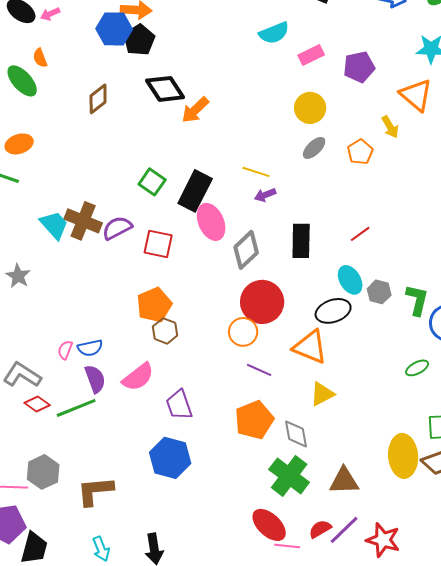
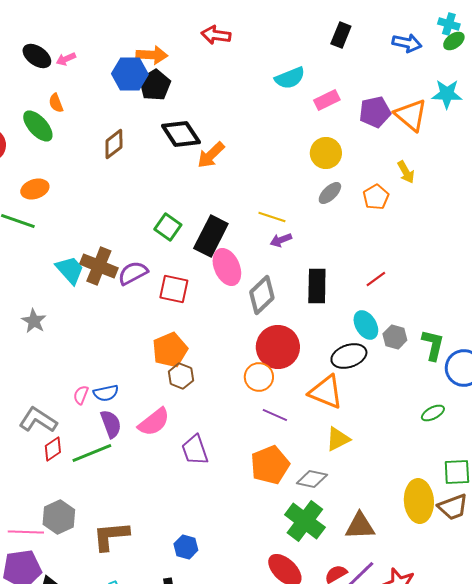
orange triangle: (416, 95) -> (411, 115), moved
red diamond: (37, 404) -> (53, 449), turned -70
gray diamond: (296, 434) -> (312, 479), turned -68
blue hexagon: (170, 458) -> (186, 547), moved, size x0.6

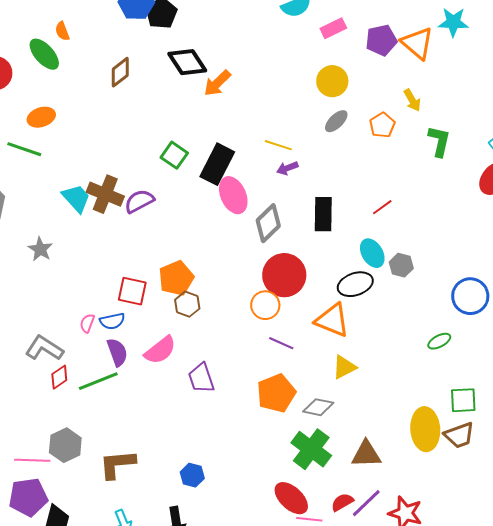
red square: (174, 289) -> (132, 291), moved
green L-shape: (433, 345) -> (439, 141), moved

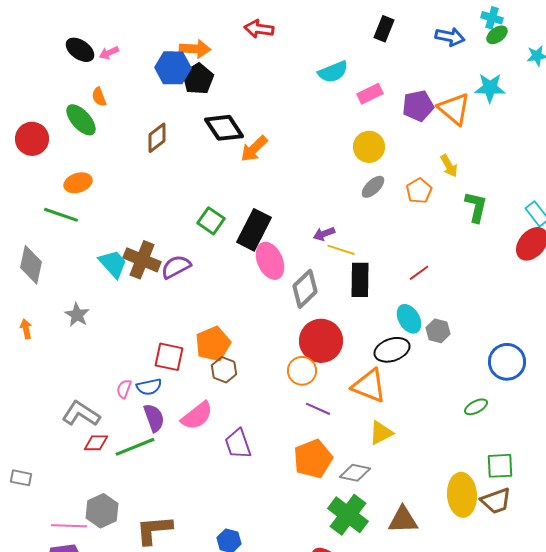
yellow line: (278, 145) -> (341, 250), moved
red diamond: (59, 377) -> (96, 443), turned 35

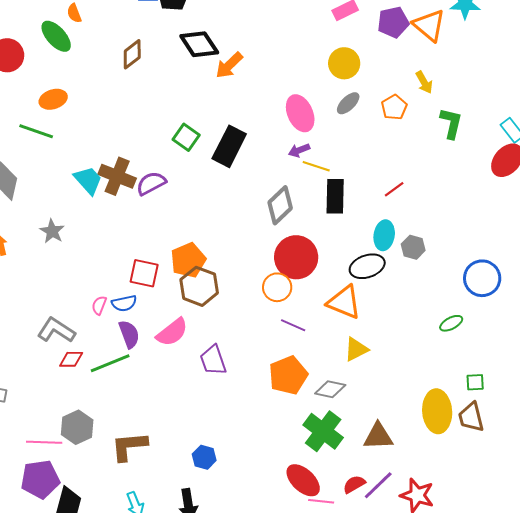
pink ellipse: (270, 261) -> (300, 113), moved
cyan ellipse: (409, 319) -> (384, 235), turned 40
brown hexagon: (224, 370) -> (199, 286), size x1.5
green square: (500, 466) -> (475, 382), size x0.7
brown trapezoid: (496, 501) -> (471, 417), turned 96

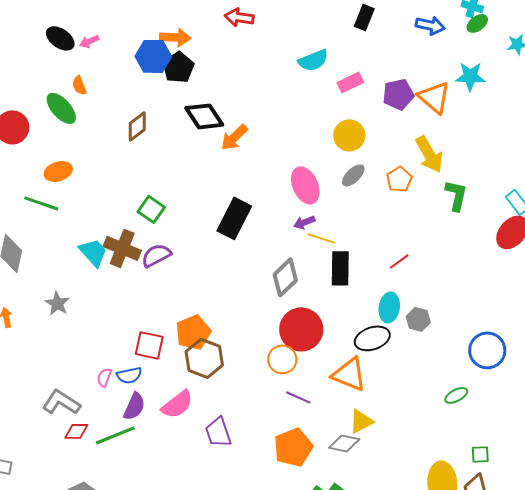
yellow arrow: (424, 82) -> (429, 154), size x1.6
green square: (186, 137) -> (151, 209), moved
purple semicircle: (129, 334) -> (134, 406), turned 44
gray diamond: (330, 389) -> (344, 443), moved

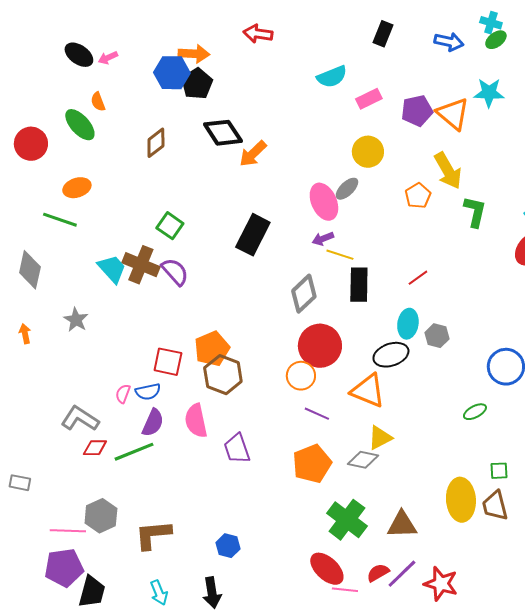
gray ellipse: (353, 175) -> (347, 189), moved
purple semicircle: (156, 255) -> (175, 272), turned 76
pink semicircle: (177, 404) -> (196, 421), turned 116

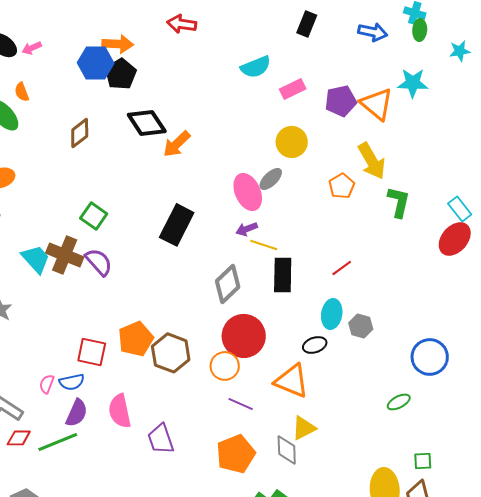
green ellipse: (496, 40) -> (420, 30), turned -50
black ellipse: (391, 355) -> (315, 345), size x0.7
brown hexagon: (223, 375) -> (171, 353), moved
gray diamond: (363, 460) -> (287, 450), turned 76

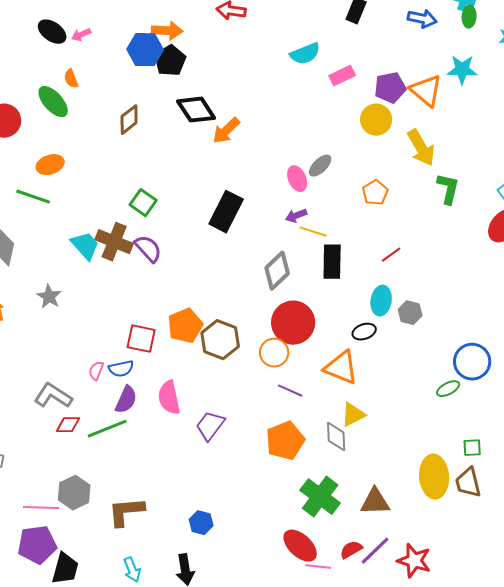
yellow circle: (292, 142) -> (376, 120), moved
orange pentagon: (342, 186) -> (375, 193), moved
pink ellipse: (248, 192) -> (297, 179), size x0.7
blue circle: (430, 357) -> (472, 362), moved
purple trapezoid: (161, 439) -> (210, 426), turned 56

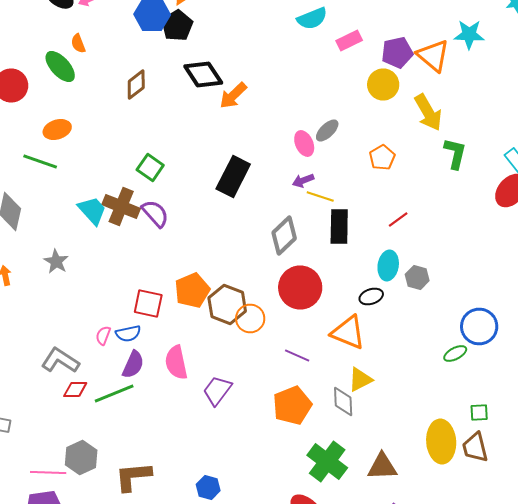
orange circle: (274, 353) -> (250, 318), moved

